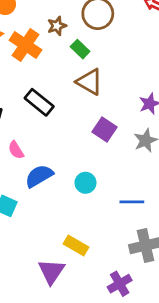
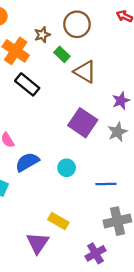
brown triangle: (90, 82) -> (85, 72), moved
black rectangle: (39, 102) -> (27, 84), moved
purple square: (105, 130) -> (83, 123), size x1.4

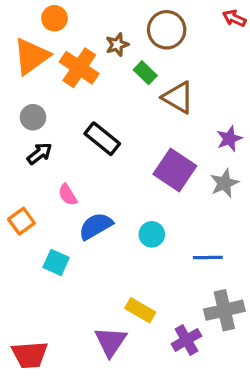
black rectangle: (27, 84) -> (102, 139), moved
purple cross: (95, 253) -> (186, 340), moved

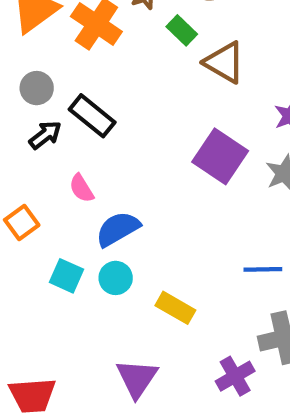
black rectangle: (102, 139) -> (92, 116), moved
cyan circle: (152, 234) -> (116, 278), moved
yellow rectangle: (140, 310) -> (175, 308), moved

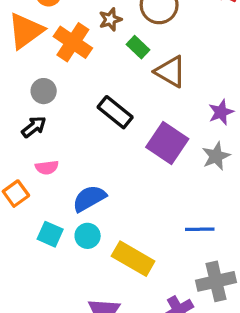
gray circle: (37, 88) -> (44, 91), moved
black rectangle: (92, 116) -> (115, 112), moved
pink semicircle: (81, 188) -> (47, 167), moved, turned -65
yellow rectangle: (175, 308) -> (133, 259), size x1.4

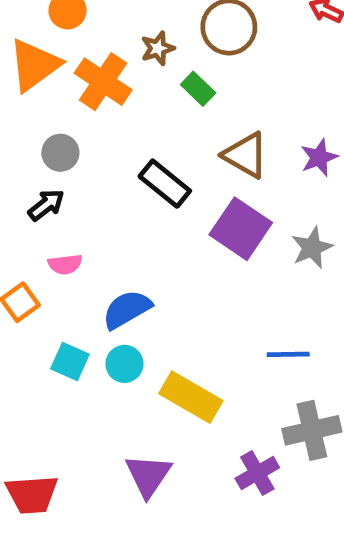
brown triangle: (170, 72) -> (245, 155), moved
purple star: (221, 112) -> (319, 157), moved

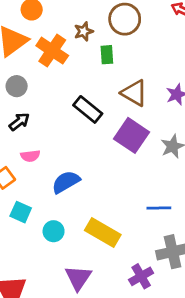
green rectangle: (198, 89) -> (107, 55), turned 42
gray circle: (60, 153) -> (17, 86), moved
cyan square: (70, 362) -> (21, 212), moved
cyan circle: (124, 364) -> (54, 231), moved

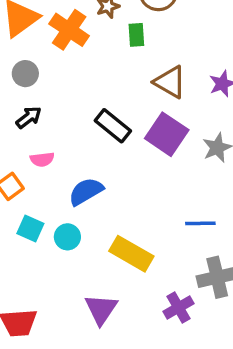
black rectangle: (88, 109) -> (113, 126), moved
cyan circle: (54, 231) -> (67, 237), moved

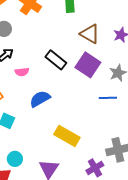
pink semicircle: (42, 159) -> (22, 72), moved
blue line: (200, 223) -> (108, 98), moved
cyan circle: (67, 237) -> (15, 159), moved

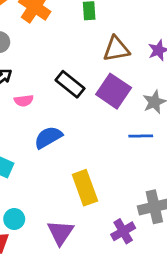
brown triangle: (90, 34) -> (116, 49), turned -40
yellow rectangle: (67, 136) -> (85, 188), turned 40

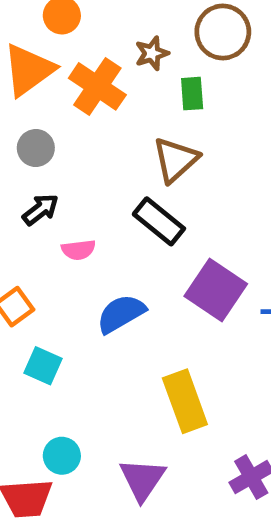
brown triangle: (116, 49) -> (175, 160), moved, turned -32
purple square: (114, 91) -> (216, 290), moved

